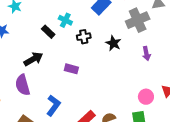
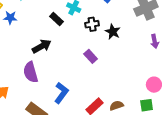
black star: (113, 43) -> (113, 32), moved
purple rectangle: (71, 69) -> (91, 56), moved, turned 32

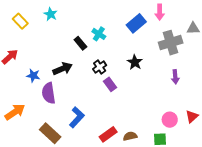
blue star: (10, 18) -> (33, 76), moved
black cross: (92, 24) -> (100, 67), moved, turned -32

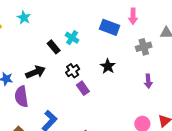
blue rectangle: (136, 23) -> (110, 27), turned 60
gray cross: (171, 43) -> (144, 47), size x0.7

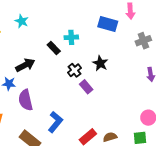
cyan cross: (72, 38) -> (71, 37), turned -32
black star: (108, 66) -> (100, 63), moved
black arrow: (36, 72) -> (25, 65), moved

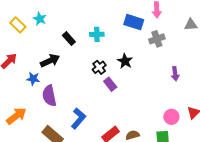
cyan star: (22, 21) -> (40, 19), moved
gray cross: (143, 41) -> (157, 39), moved
black rectangle: (54, 48) -> (69, 39), moved

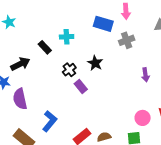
black rectangle: (69, 39) -> (45, 47), moved

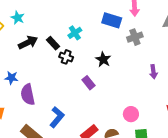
cyan cross: (67, 37) -> (75, 33), turned -32
black arrow: (20, 64) -> (28, 43), moved
black cross: (69, 70) -> (66, 57), moved, turned -32
pink circle: (143, 118) -> (131, 114), moved

